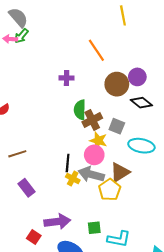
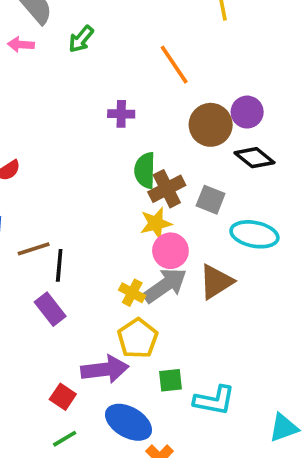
green arrow: (21, 36) -> (81, 39), moved
yellow star: (98, 141) -> (156, 223), moved, turned -30
black line: (68, 163) -> (59, 265), moved
gray arrow: (91, 174) -> (165, 285), turned 130
yellow pentagon: (110, 190) -> (138, 338), moved

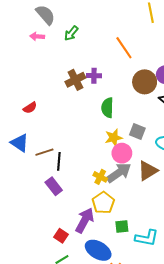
brown cross: (167, 189) -> (75, 80), moved
gray square: (211, 200) -> (137, 131), moved
purple arrow: (105, 369) -> (85, 220), turned -55

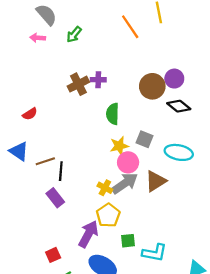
orange line: (124, 48) -> (130, 27), moved
red square: (61, 236) -> (53, 255), moved, turned 32

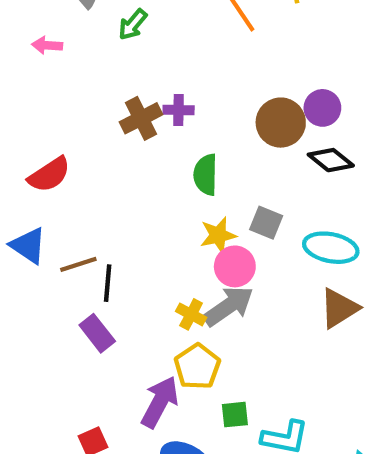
pink arrow: (38, 38) -> (47, 45), moved
red semicircle: (30, 114) -> (49, 175), size x1.5
brown triangle: (156, 181) -> (339, 308), moved

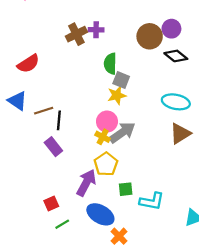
gray square: (266, 223) -> (121, 80), moved
pink circle: (235, 266) -> (107, 122), moved

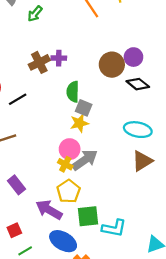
black line: (59, 120) -> (18, 99), moved, turned 54
purple rectangle: (53, 147) -> (17, 185), moved
purple arrow: (86, 183) -> (49, 210), turned -88
green square: (126, 189) -> (88, 216), size x1.5

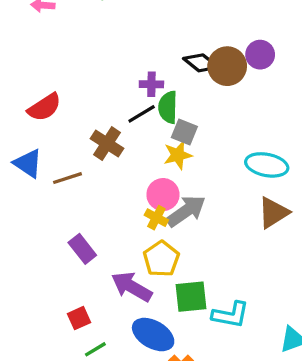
purple cross: (59, 58) -> (151, 84), moved
brown cross: (39, 62) -> (107, 144), moved, turned -30
black diamond: (138, 84) -> (201, 63), moved
black line: (18, 99) -> (142, 114), moved

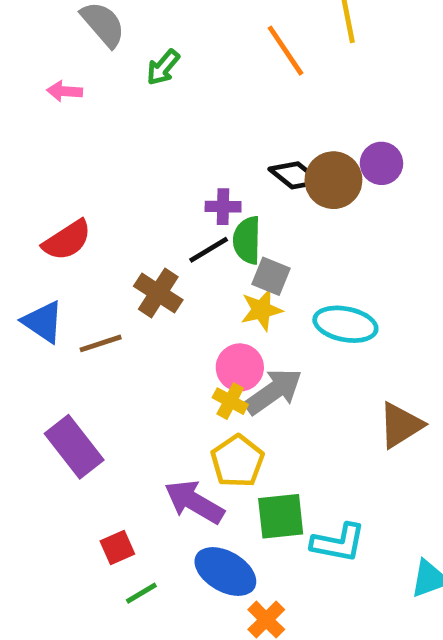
cyan ellipse: (267, 165) -> (345, 324), moved
brown triangle: (273, 213) -> (401, 425), moved
purple rectangle: (82, 249) -> (74, 447), moved, size x1.4

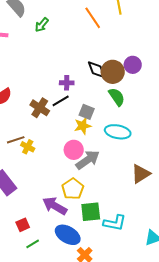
black diamond: (295, 175) -> (97, 70), turned 30
green semicircle: (247, 240) -> (117, 97), moved, turned 144
brown cross: (158, 293) -> (40, 108), moved
yellow cross: (230, 401) -> (28, 147), moved

